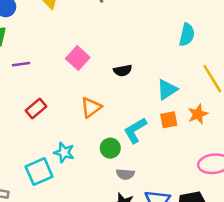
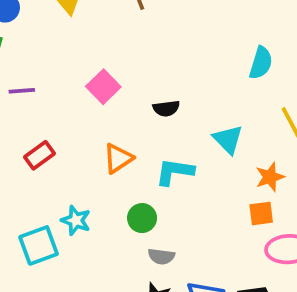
cyan triangle: (167, 90) -> (228, 139), turned -45
orange square: (169, 120) -> (261, 213), moved
cyan L-shape: (135, 130) -> (175, 172), moved, turned 36

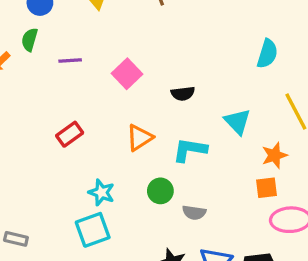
purple line: (22, 91) -> (70, 61), moved
cyan square: (39, 245) -> (93, 230), moved
gray semicircle: (161, 256) -> (194, 213), moved

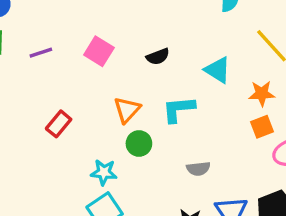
orange star: (275, 155) -> (262, 94), turned 30
green circle: (160, 191) -> (139, 143), moved

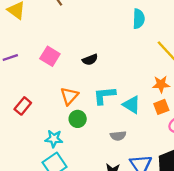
cyan triangle: (218, 70) -> (132, 105), moved

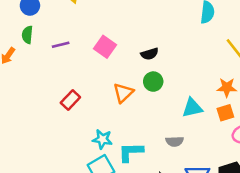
cyan L-shape: (104, 95) -> (131, 152), moved
cyan triangle: (132, 105) -> (192, 108), turned -48
green circle: (78, 119) -> (153, 82), moved

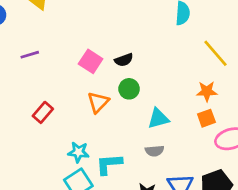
pink square: (105, 47) -> (91, 61), moved
cyan triangle: (192, 108) -> (158, 118), moved

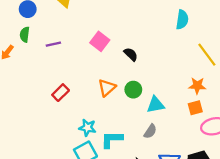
black semicircle: (124, 60) -> (131, 54), turned -120
pink square: (91, 61) -> (100, 41), moved
green circle: (129, 89) -> (133, 90), moved
gray semicircle: (155, 151) -> (150, 131), turned -56

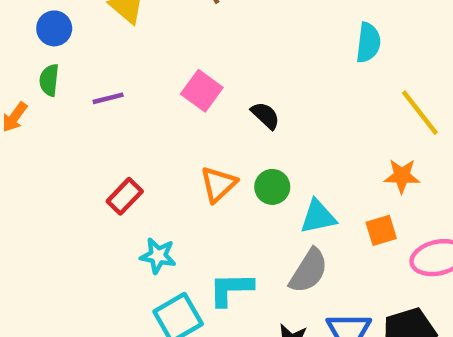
orange square: (195, 108) -> (381, 230), moved
cyan star: (87, 128) -> (158, 256), moved
gray semicircle: (150, 131) -> (309, 271), size x1.5

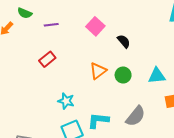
green semicircle: (49, 80) -> (25, 13), turned -80
red rectangle: (125, 196) -> (47, 59), moved
cyan triangle: (318, 217) -> (157, 76), moved

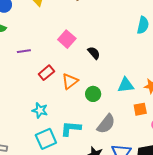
purple line: (51, 25) -> (24, 51), moved
red rectangle: (47, 59) -> (46, 73), moved
green circle: (123, 75) -> (93, 94), moved

